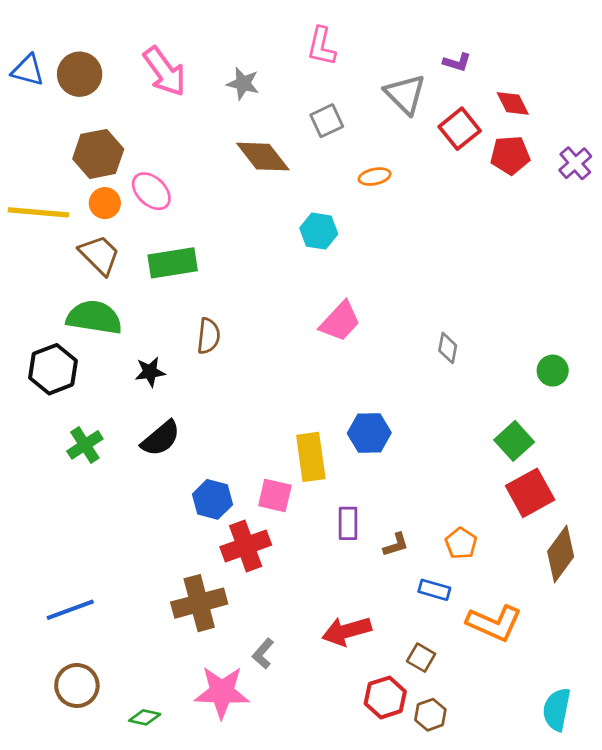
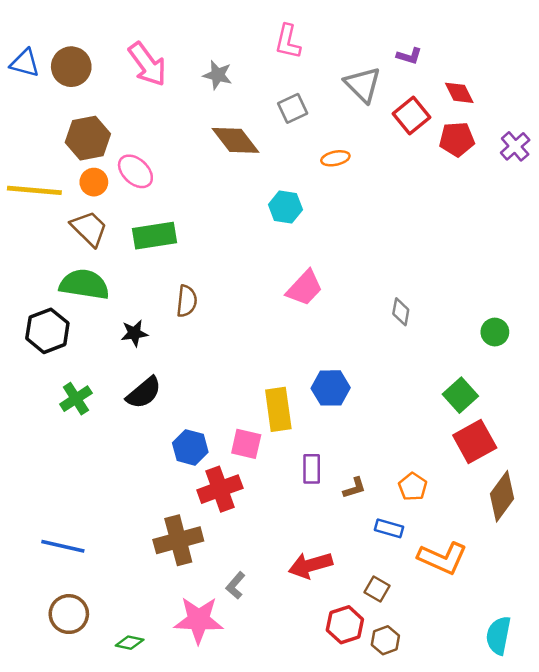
blue line: (70, 610) -> (63, 546), turned 33

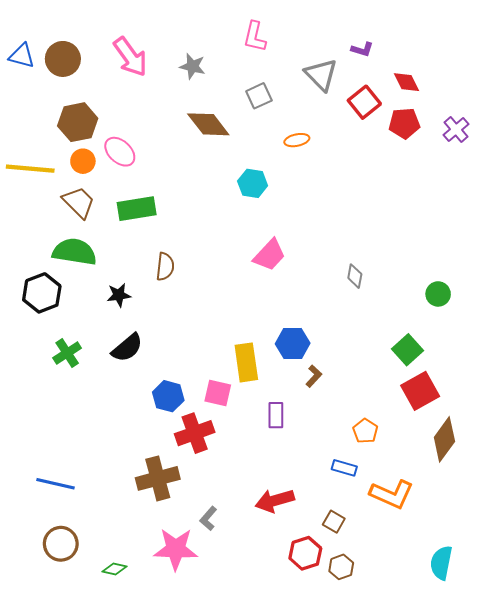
brown L-shape: (354, 488) -> (314, 376), moved, turned -30

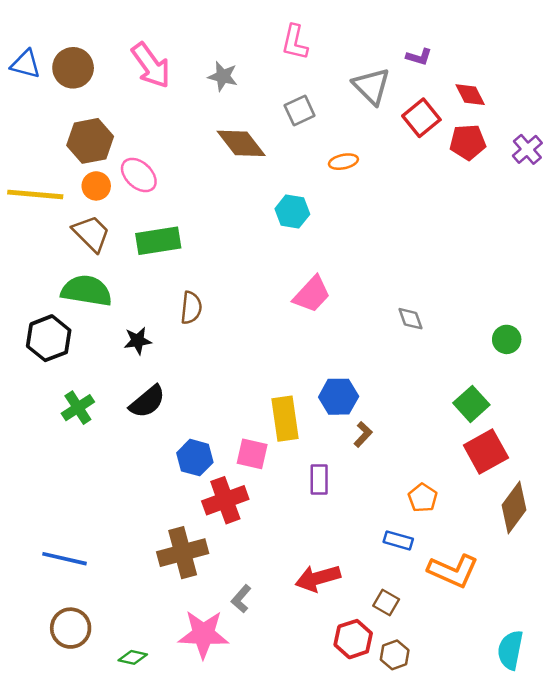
gray diamond: (355, 276) -> (410, 319), turned -30

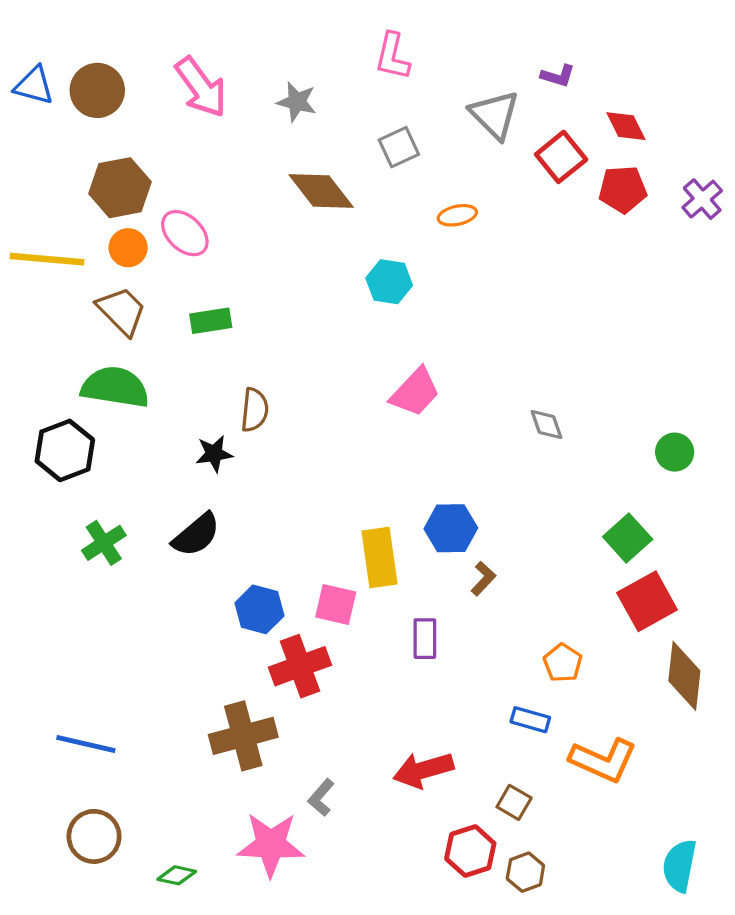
green rectangle: (158, 241) -> (211, 321), size x0.7
black star: (138, 341) -> (214, 454), moved
brown diamond: (514, 508) -> (684, 676), turned -30

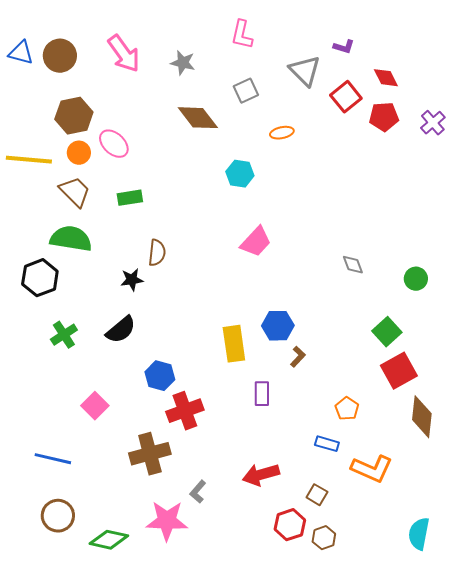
gray diamond: (547, 424) -> (353, 265), moved
pink square: (336, 605) -> (95, 406), moved, turned 32
green diamond: (177, 875) -> (109, 540), size x1.6

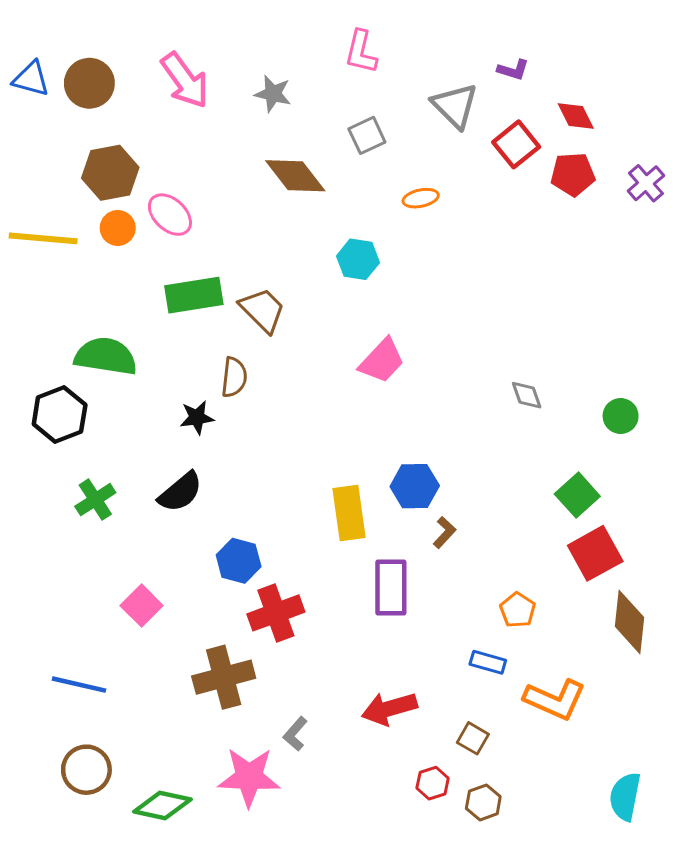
brown trapezoid: (75, 192) -> (262, 310), moved
green rectangle: (130, 198) -> (194, 295), size x1.5
purple rectangle: (262, 394) -> (391, 588), size x1.5
red hexagon: (290, 525) -> (433, 783), size x0.7

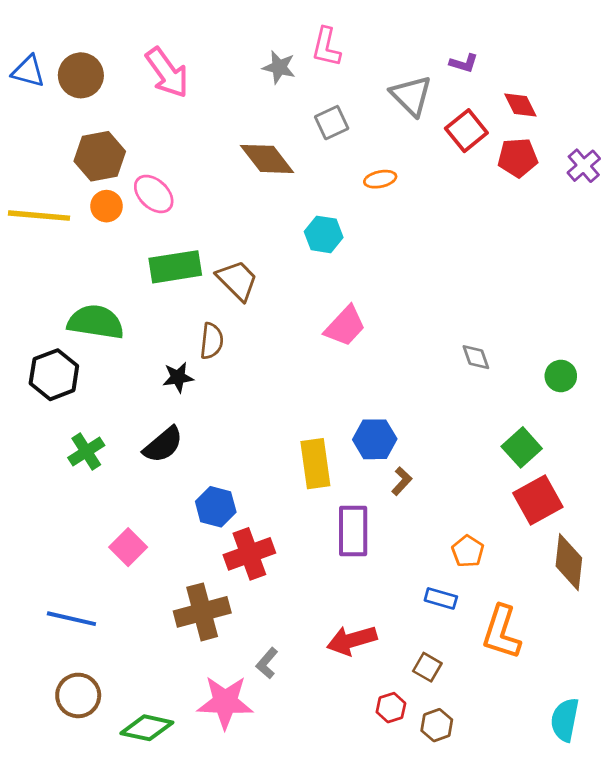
gray star: (273, 94) -> (279, 67), moved
orange L-shape: (555, 700) -> (501, 632), turned 84

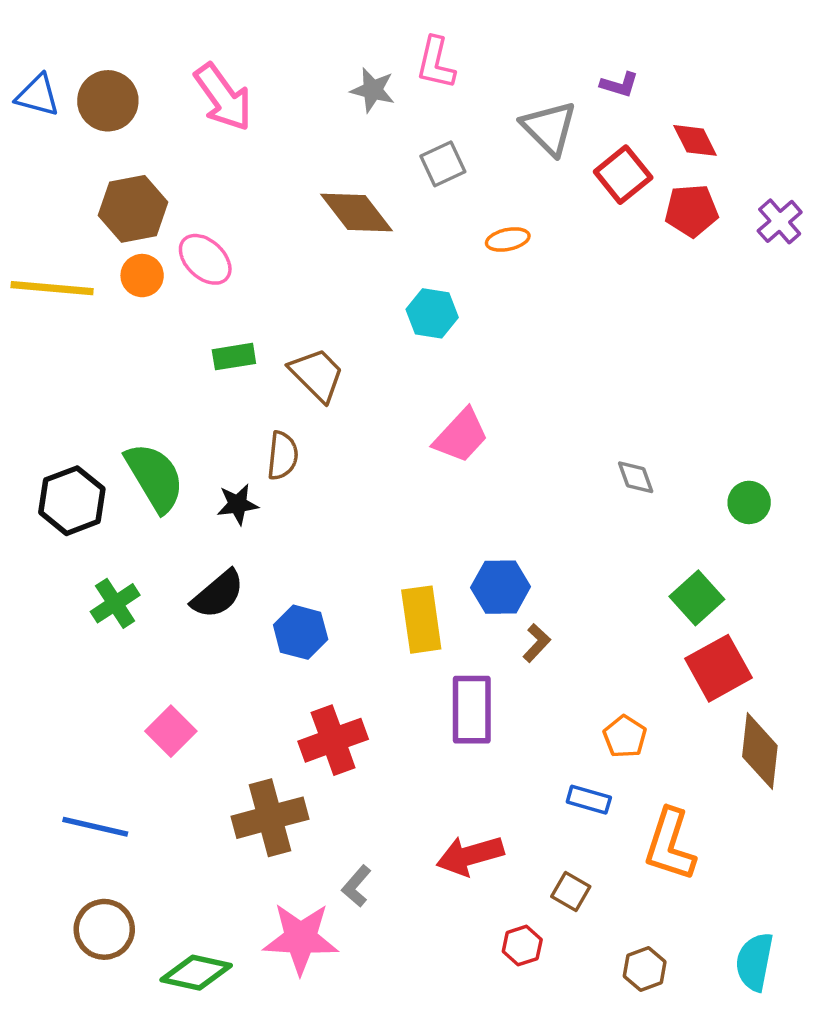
green rectangle: (175, 267) -> (234, 357), size x0.6
green semicircle: (96, 322) -> (155, 477), moved, turned 50
blue hexagon: (216, 507) -> (301, 632), moved
brown hexagon: (437, 725) -> (645, 969), moved

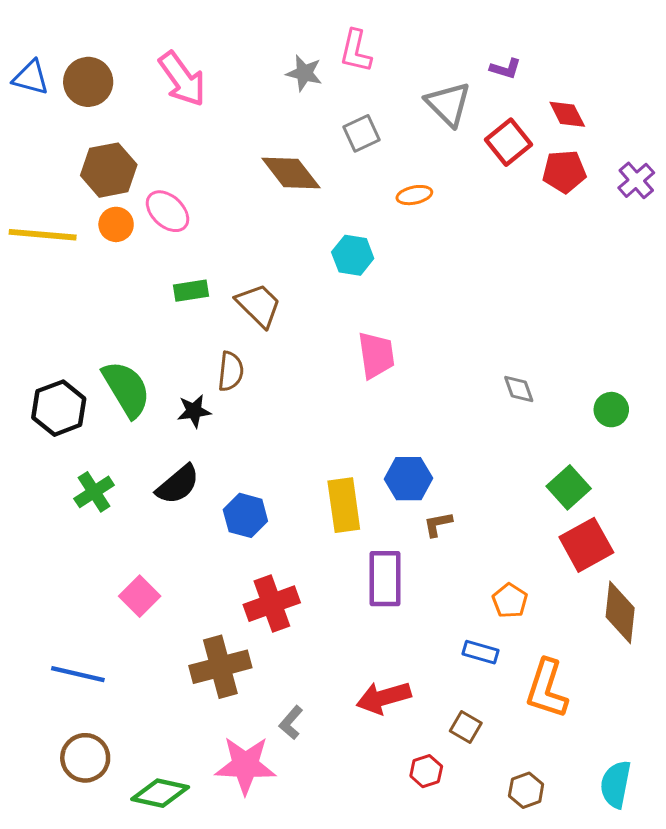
pink trapezoid: (461, 436) -> (376, 355), turned -51
brown L-shape: (537, 643) -> (438, 524), turned -144

